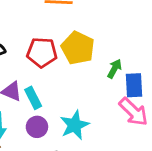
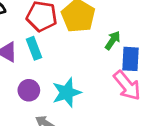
cyan rectangle: (33, 98) -> (34, 48), moved

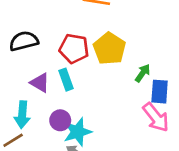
cyan star: (67, 93) -> (77, 132), moved

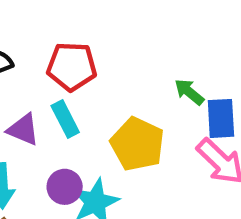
yellow pentagon: (109, 49) -> (137, 144), moved
green arrow: (143, 73) -> (189, 92), turned -78

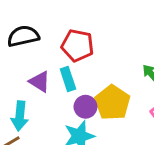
purple circle: (65, 187) -> (85, 107), moved

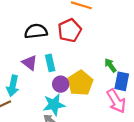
black semicircle: (23, 36) -> (36, 31), moved
red pentagon: (77, 45) -> (70, 30), moved, turned 30

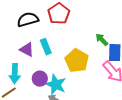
purple circle: (61, 84) -> (40, 79), moved
cyan star: (54, 105) -> (56, 85), turned -30

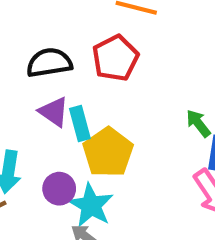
purple triangle: (27, 50) -> (54, 112), moved
yellow pentagon: (77, 61) -> (108, 152), moved

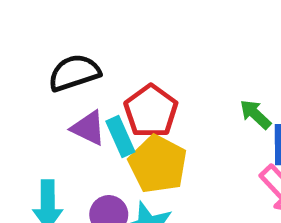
red pentagon: (115, 58) -> (151, 111), moved

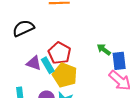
black semicircle: (74, 73) -> (23, 28), moved

